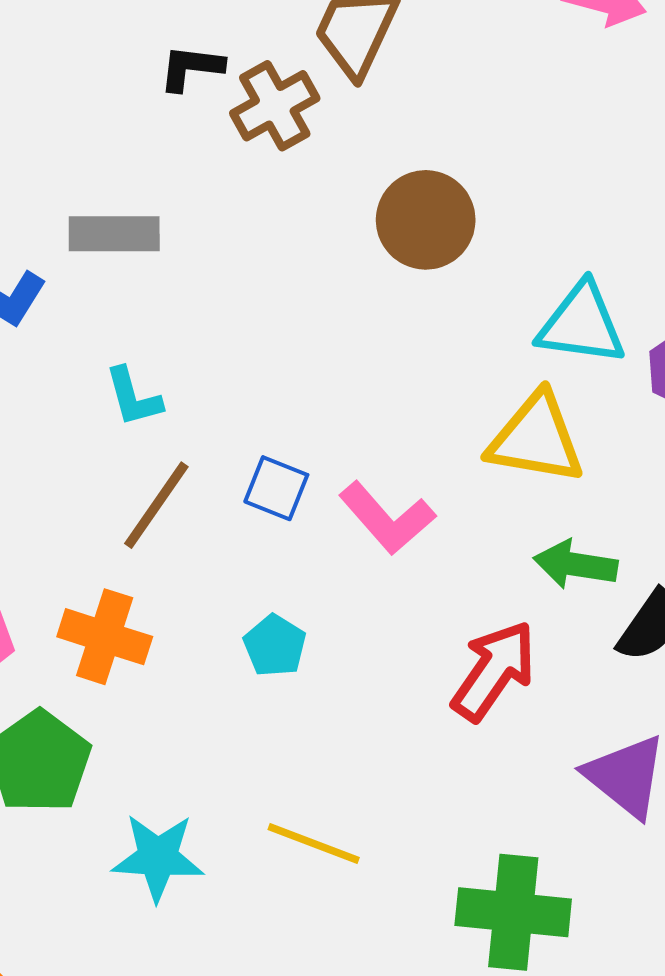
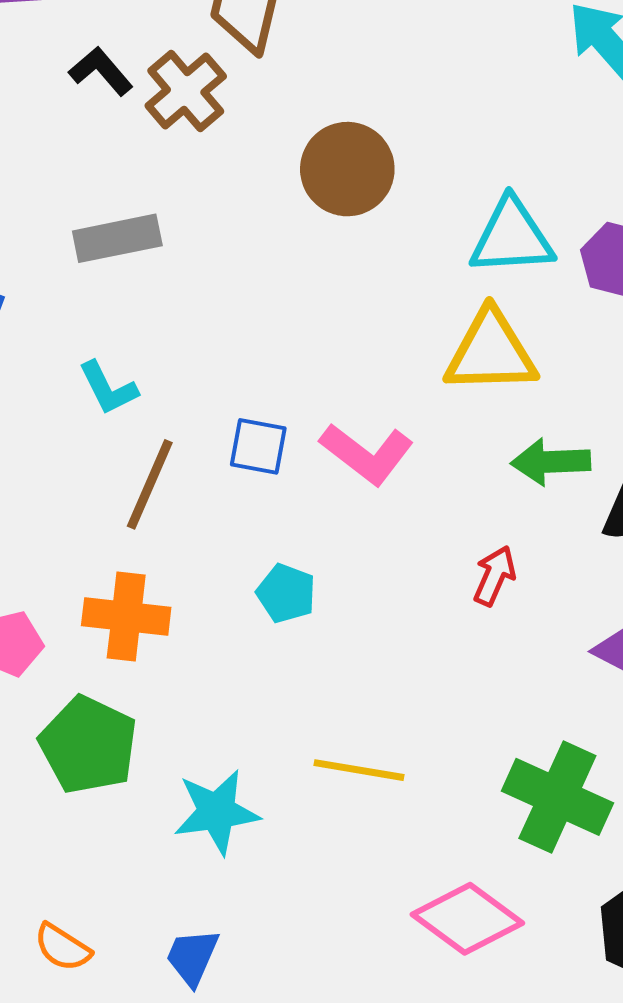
black L-shape: (191, 68) -> (101, 71), turned 54
gray rectangle: (114, 234) -> (117, 238), moved
red arrow: (494, 671) -> (494, 576), size x0.6
green cross: (513, 912) -> (557, 797), turned 30

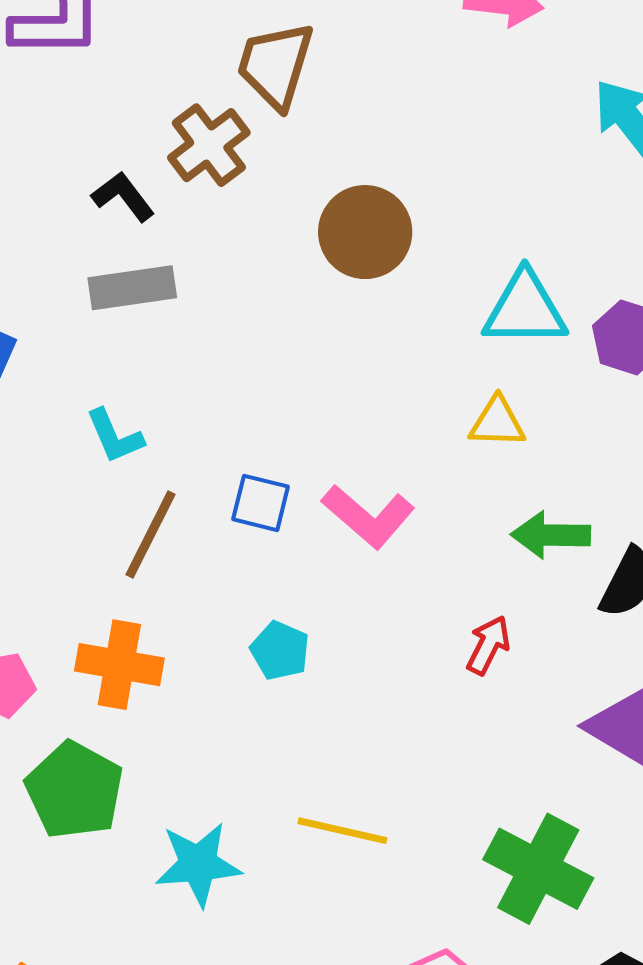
black L-shape: (101, 71) -> (123, 196), moved
yellow triangle: (491, 352) -> (497, 422), size x0.6

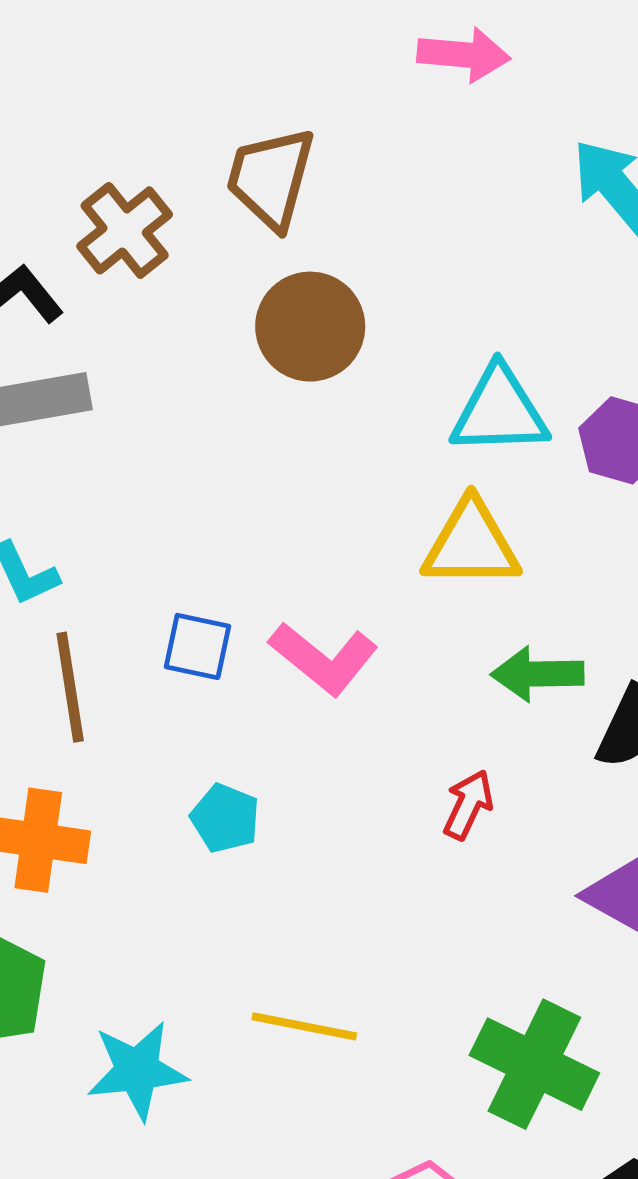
brown trapezoid: (275, 65) -> (271, 178), moved
yellow triangle: (497, 422) -> (471, 544), size x1.5
brown line: (151, 534) -> (70, 687), turned -34

